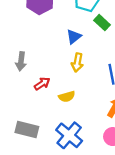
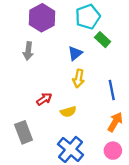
gray arrow: (21, 61) -> (28, 51), moved
gray rectangle: (27, 129) -> (24, 132), moved, turned 55

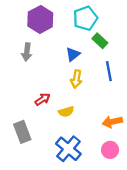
blue line: (112, 90) -> (109, 71), moved
orange arrow: (115, 122) -> (112, 122), turned -132

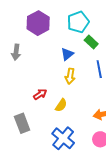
gray arrow: (27, 52) -> (16, 52), moved
yellow semicircle: (66, 112) -> (61, 105), turned -40

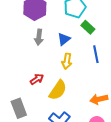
gray arrow: (16, 52) -> (39, 37), moved
yellow semicircle: (61, 105) -> (58, 90), size x1.5

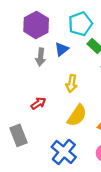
blue triangle: (64, 39) -> (62, 49), moved
yellow semicircle: (58, 90) -> (77, 115), moved

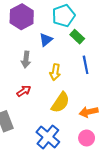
gray arrow: (41, 57) -> (26, 60), moved

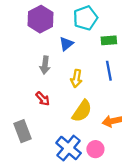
green rectangle: (77, 37) -> (109, 40), moved, turned -48
red arrow: (24, 91) -> (43, 99), turned 80
pink circle: (87, 138) -> (95, 149), moved

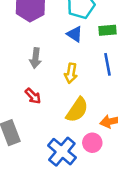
blue triangle: (66, 44) -> (75, 34), moved, turned -48
pink circle: (95, 149) -> (92, 143), moved

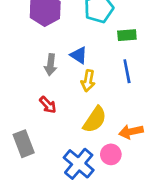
blue triangle: (75, 34) -> (79, 55), moved

